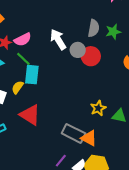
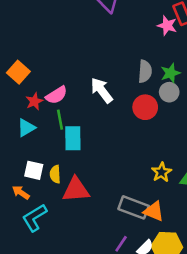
gray circle: (78, 50) -> (169, 92), moved
green line: (23, 59) -> (60, 120), turned 42
yellow semicircle: (18, 87) -> (55, 174), moved, turned -32
red triangle: (30, 115) -> (76, 190), turned -30

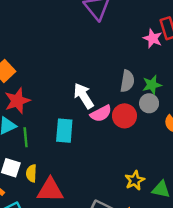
pink semicircle: (56, 95) -> (101, 114), moved
red star: (34, 101) -> (17, 101), size x1.5
green line: (60, 120) -> (26, 137), moved
cyan rectangle: (73, 138) -> (64, 131), moved

